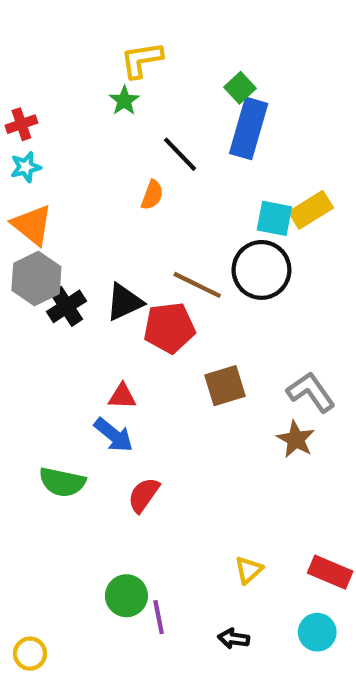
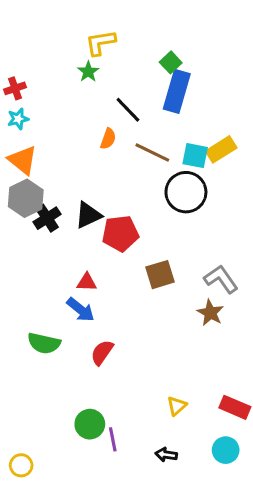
brown line: (197, 285) -> (152, 152), moved

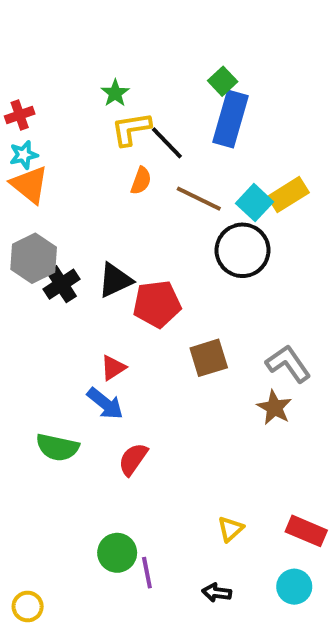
yellow L-shape: (100, 43) -> (131, 129), moved
cyan square: (195, 156) -> (254, 203), turned 32
orange triangle: (23, 160) -> (30, 185), moved
red triangle: (87, 282) -> (113, 368), turned -35

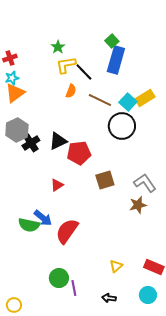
orange triangle: (30, 185) -> (15, 93), turned 45
blue arrow: (105, 404) -> (43, 218), moved
brown star: (274, 408) -> (138, 205), turned 30
red semicircle: (133, 459) -> (67, 231), size x1.5

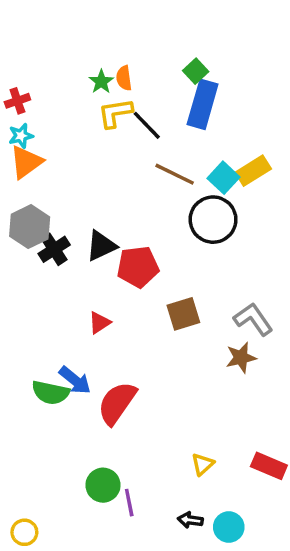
orange semicircle: (71, 91) -> (124, 78), moved, turned 152
cyan circle: (148, 295) -> (229, 527), moved

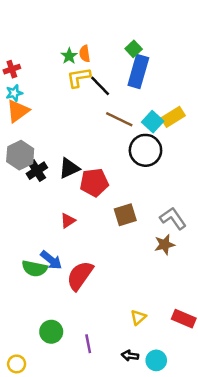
green circle: (103, 485) -> (51, 332), moved

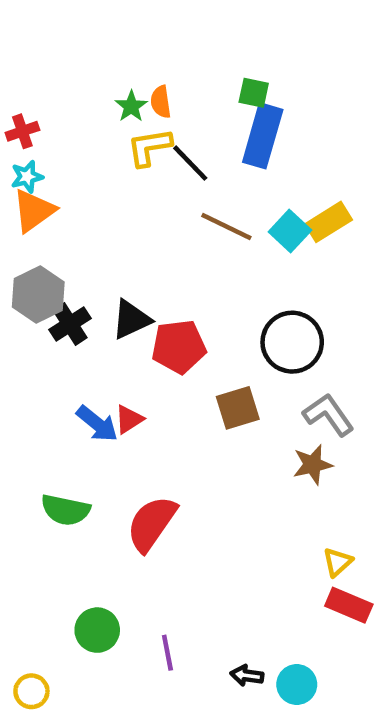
green square: (134, 49) -> (254, 93), turned -35
black circle: (145, 150) -> (292, 342), moved
blue arrow: (51, 260) -> (97, 424), moved
yellow triangle: (138, 317) -> (338, 562), moved

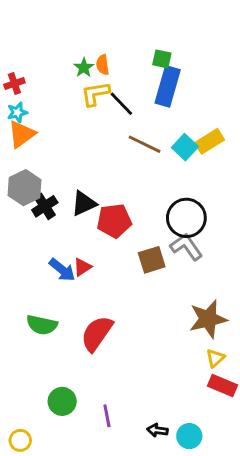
gray L-shape: (328, 415) -> (186, 247), moved
brown star: (313, 465) -> (208, 319), moved, size x1.5

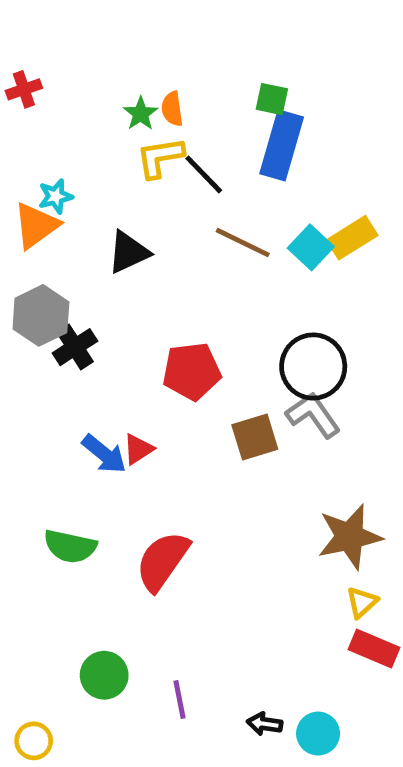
red cross: (14, 84) -> (24, 89), moved
cyan star: (17, 112) -> (56, 196), moved
black triangle: (84, 203) -> (128, 252), moved

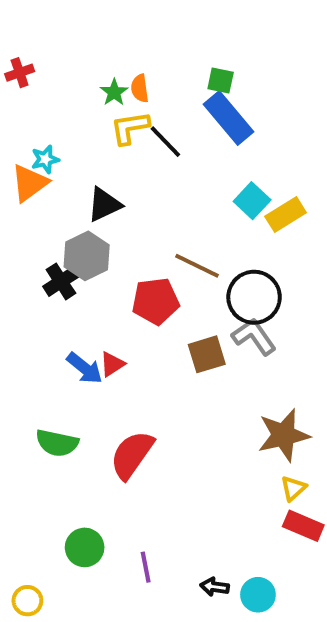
blue rectangle: (282, 145) -> (228, 118), turned -56
yellow rectangle: (352, 238) -> (286, 214), moved
brown line: (243, 243) -> (197, 266), moved
gray hexagon: (41, 315) -> (87, 256), moved

